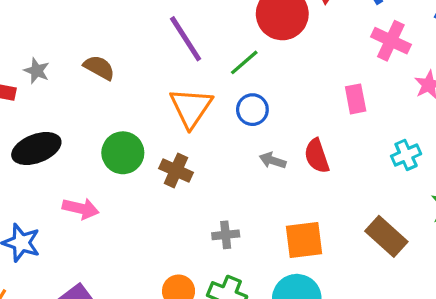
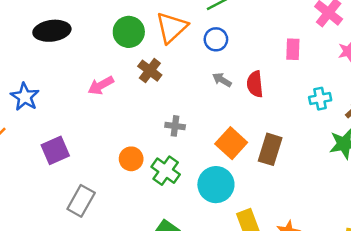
green circle: (123, 153) -> (129, 32), moved
pink arrow: (81, 208) -> (101, 85), moved, turned 125
brown rectangle: (386, 236) -> (270, 149), moved, turned 52
orange square: (304, 240) -> (231, 143), turned 36

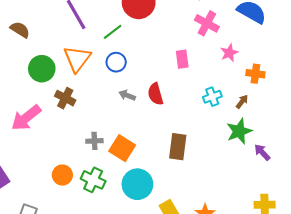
pink arrow: (101, 85) -> (26, 118), size x1.4
orange square: (231, 143) -> (122, 148), moved

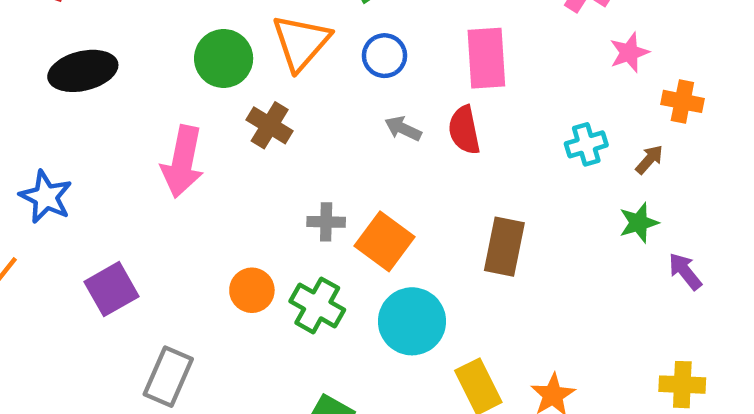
pink rectangle: (182, 59) -> (486, 58), moved, size x1.5
pink arrow: (26, 118) -> (183, 162), turned -44
green star: (239, 131) -> (639, 223), size x0.7

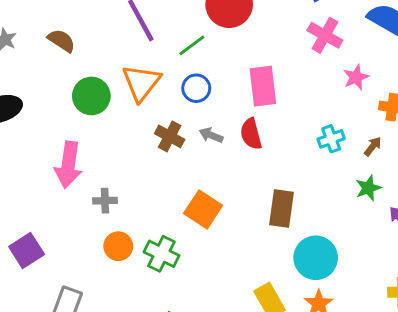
brown cross: (270, 125) -> (170, 136), moved
gray cross: (326, 222) -> (105, 201), moved
cyan circle: (412, 321) -> (316, 258), moved

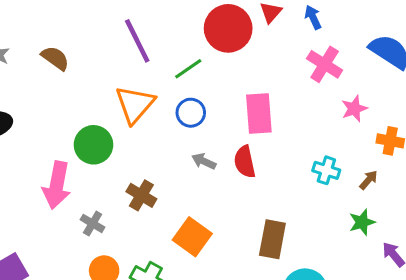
green circle: (91, 96) -> (94, 145), moved
brown cross: (170, 136) -> (141, 195), moved
cyan cross: (331, 139) -> (326, 170), turned 35
gray cross: (105, 201) -> (93, 223), turned 30

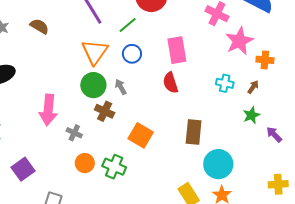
pink star: (354, 109) -> (239, 41), size x1.6
green circle: (94, 145) -> (93, 85), moved
gray arrow: (204, 161) -> (121, 87), moved, turned 42

